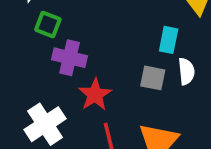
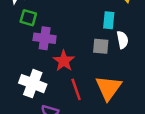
white cross: (45, 124) -> (33, 84), turned -30

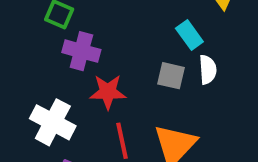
cyan rectangle: (109, 20) -> (189, 35), turned -49
red star: (64, 61) -> (108, 92), turned 30

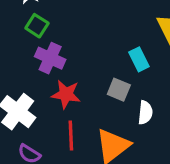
white semicircle: (208, 70) -> (145, 113), moved

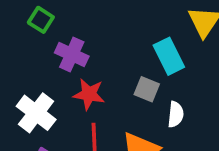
green square: (37, 26) -> (41, 20), moved
cyan rectangle: (139, 59) -> (169, 56), size x1.4

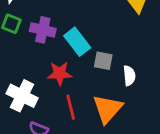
purple cross: (72, 55) -> (43, 30), moved
cyan rectangle: (169, 56) -> (77, 42), moved

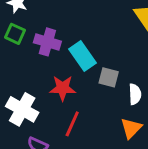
red line: (71, 107) -> (72, 124), turned 35
orange triangle: (108, 109) -> (131, 128), moved, size x0.7

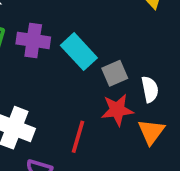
gray square: (109, 77) -> (115, 73), turned -30
red star: (63, 88) -> (117, 110), moved

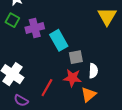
purple cross: (33, 40) -> (35, 28), turned -36

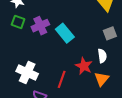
gray square: (76, 57) -> (110, 33), moved
red star: (72, 78) -> (84, 66), turned 30

